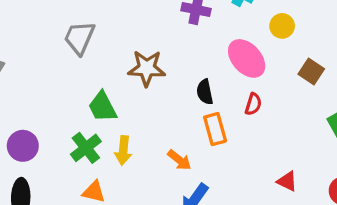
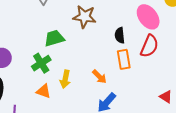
red semicircle: (253, 104) -> (149, 46), size x1.6
green trapezoid: (102, 107) -> (54, 38), turned 95
yellow arrow: (123, 150) -> (65, 79), moved

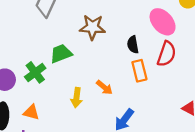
green cross: (41, 63) -> (35, 72), moved
orange arrow: (99, 77) -> (104, 87), moved
orange triangle: (44, 91) -> (31, 112), moved

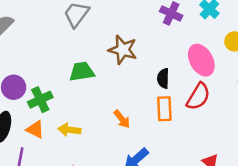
green cross: (35, 72) -> (40, 100), moved
yellow arrow: (77, 98) -> (69, 130), moved, turned 78

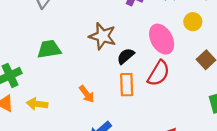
brown star: (123, 50) -> (103, 36), moved
black semicircle: (163, 78) -> (126, 56), turned 48

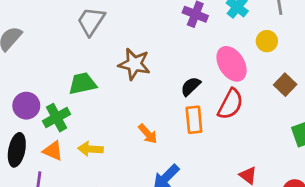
brown star: (103, 36) -> (134, 64), moved
green trapezoid: (49, 49) -> (82, 84), moved

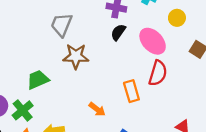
gray trapezoid: (91, 21) -> (61, 25), moved
black semicircle: (191, 86) -> (118, 32), moved

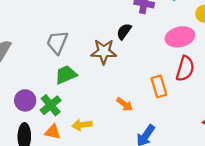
gray trapezoid: (61, 25) -> (57, 42), moved
black semicircle: (118, 32) -> (124, 31), moved
pink ellipse: (153, 41) -> (180, 37), turned -60

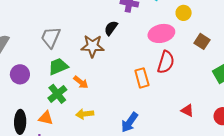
purple circle: (25, 100) -> (20, 74), moved
orange arrow: (125, 104) -> (81, 82), moved
green cross: (51, 105) -> (57, 94), moved
yellow arrow: (82, 125) -> (85, 114), moved

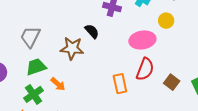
black semicircle: (111, 28) -> (92, 31), turned 98
brown square: (202, 41) -> (172, 82), moved

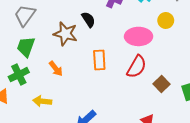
green trapezoid: (36, 67) -> (26, 47), turned -60
orange arrow: (58, 84) -> (56, 69), moved
orange rectangle: (120, 84) -> (99, 60), moved

